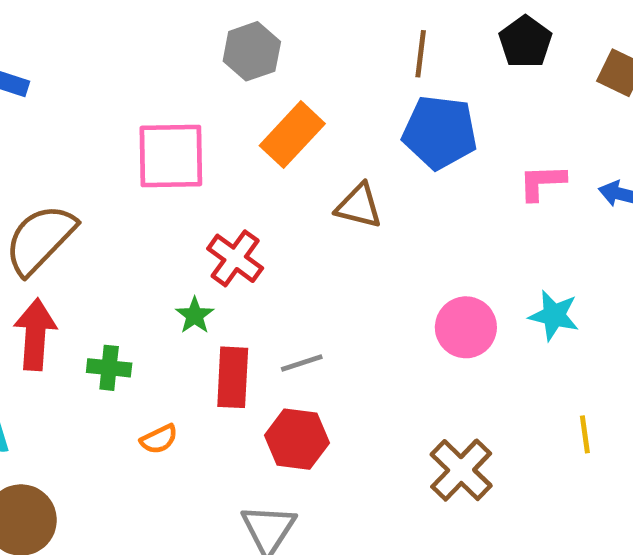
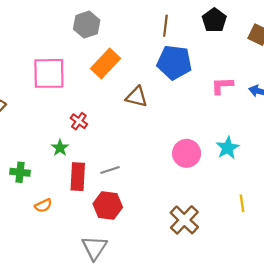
red cross: (235, 258) -> (79, 121), size x0.7
cyan star: (554, 315) -> (228, 148), turned 30

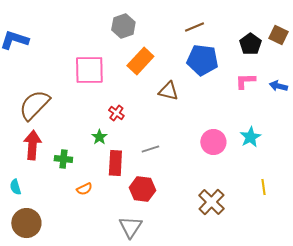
black pentagon: (214, 20) -> (250, 44), moved
brown line: (165, 26) -> (194, 27), turned 60
gray line: (110, 170) -> (150, 149), moved

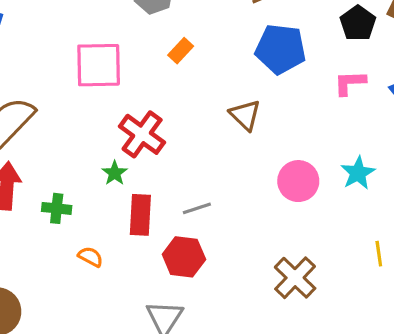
orange rectangle: (140, 61) -> (181, 51), size x0.6
brown triangle: (168, 91) -> (245, 115), moved, turned 30
red cross: (116, 113) -> (142, 134), size x1.8
gray line: (150, 149) -> (197, 208), moved
orange semicircle: (84, 189) -> (91, 257), turned -126

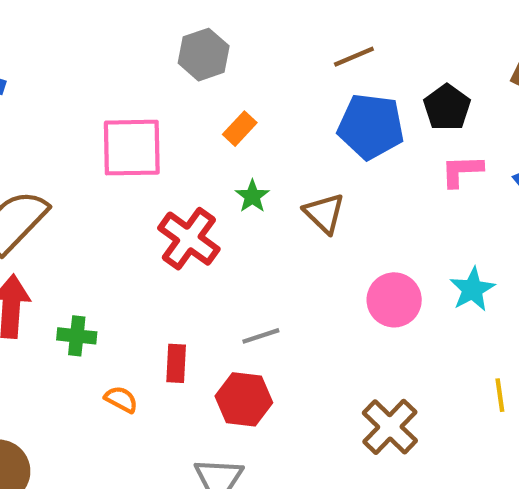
black pentagon: (358, 23) -> (447, 107), moved
green star: (115, 173) -> (252, 196), moved
red rectangle: (140, 215) -> (176, 363), moved, size x0.7

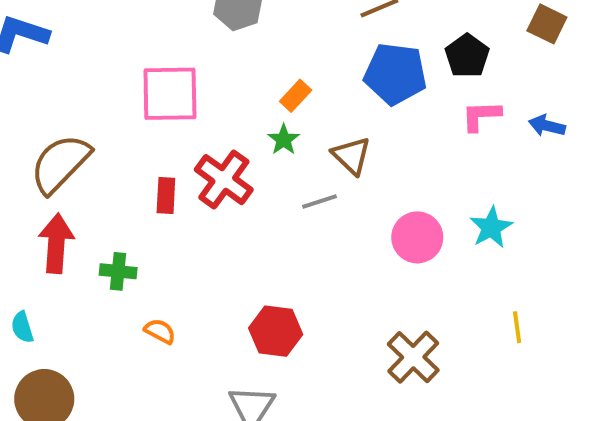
orange rectangle: (240, 129) -> (296, 96), moved
gray line: (261, 336) -> (320, 202), moved
red rectangle: (176, 363) -> (166, 196), moved

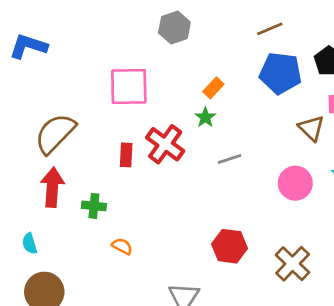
brown triangle: (351, 156) -> (311, 128), moved
red hexagon: (276, 331) -> (230, 246), moved

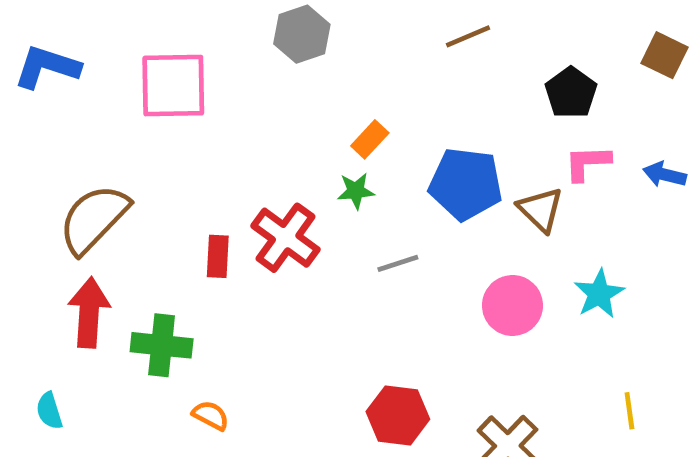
blue pentagon: (281, 73) -> (466, 184), moved
pink square: (129, 87) -> (173, 86), moved
green star: (205, 117) -> (356, 191), turned 30
green cross: (94, 206) -> (162, 345), size x1.4

